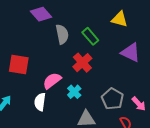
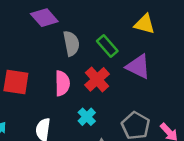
purple triangle: (131, 52) -> (138, 67), moved
pink semicircle: (52, 81) -> (62, 83), moved, turned 126

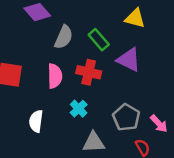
gray semicircle: (71, 43) -> (64, 37), turned 35
red cross: (97, 79) -> (89, 72), turned -35

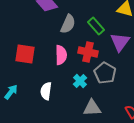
purple triangle: (129, 60) -> (120, 42), turned 40
gray pentagon: (126, 117) -> (105, 73), moved

